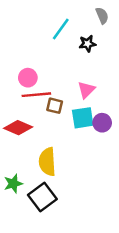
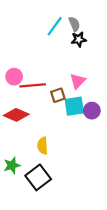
gray semicircle: (102, 16) -> (74, 24), moved
pink circle: (28, 78) -> (14, 77), moved
brown square: (55, 106) -> (58, 95), moved, turned -32
yellow semicircle: (47, 162) -> (43, 146), size x0.7

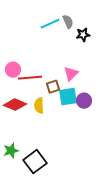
cyan line: (55, 26) -> (50, 24), turned 30
black star: (79, 39) -> (83, 35), moved
yellow semicircle: (43, 146) -> (39, 106), moved

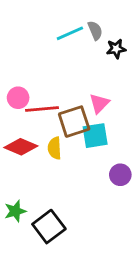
brown square: (53, 87) -> (74, 122), size x1.6
purple circle: (84, 101) -> (120, 175), moved

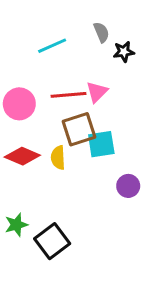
cyan line: (70, 33) -> (52, 46), moved
pink circle: (18, 98) -> (19, 104), size x1.4
pink triangle: (99, 103) -> (97, 92), moved
red line: (42, 109) -> (69, 95), moved

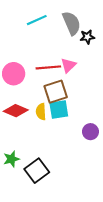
gray semicircle: (101, 32) -> (72, 23), size x1.6
cyan line: (52, 46) -> (37, 20), moved
cyan square: (101, 144) -> (59, 110), moved

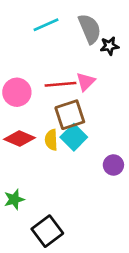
cyan square: (59, 110) -> (74, 137), turned -36
black square: (37, 171) -> (47, 231), moved

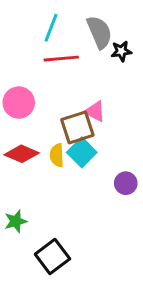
cyan line: (46, 25) -> (51, 28), turned -45
pink triangle: (86, 82) -> (95, 111), moved, turned -48
red line: (61, 84) -> (61, 59), moved

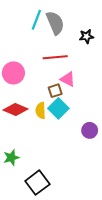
gray semicircle: (99, 32) -> (55, 23), moved
red line: (61, 59) -> (55, 57), moved
brown square: (77, 127) -> (55, 91), size x0.6

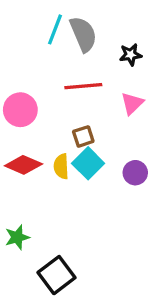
pink triangle: (68, 79) -> (132, 103), moved, turned 49
purple circle: (90, 130) -> (135, 173), moved

